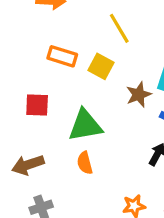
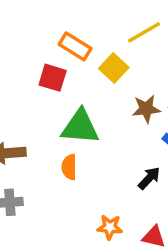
yellow line: (119, 28) -> (144, 32), turned 76
red square: (37, 105) -> (53, 78), moved

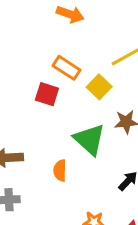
green triangle: (80, 127) -> (89, 139), moved, turned 36

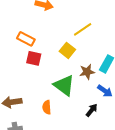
orange rectangle: (67, 68) -> (26, 39), moved

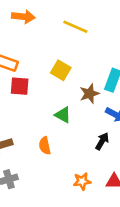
yellow line: (83, 29) -> (75, 27), moved, turned 66
green triangle: (64, 85) -> (63, 115), size x0.6

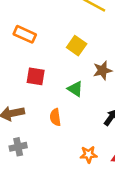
red square: (20, 86) -> (36, 76), moved

